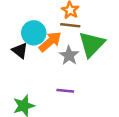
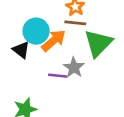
gray star: (69, 55) -> (74, 68), moved
purple line: (65, 91) -> (58, 76), moved

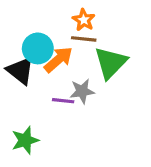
black triangle: (21, 50) -> (20, 71), size x1.4
gray star: (74, 68) -> (82, 91), turned 30

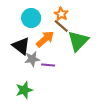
brown line: (84, 39) -> (61, 26), turned 35
cyan circle: (38, 48) -> (31, 18), moved
gray star: (82, 91) -> (32, 59), moved

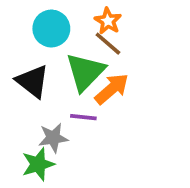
orange arrow: (45, 39) -> (112, 89), moved
green triangle: (78, 41) -> (85, 72), moved
gray star: (32, 59) -> (53, 138), moved

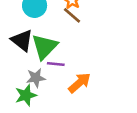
green triangle: (85, 72) -> (45, 47), moved
orange arrow: (112, 89) -> (79, 83), moved

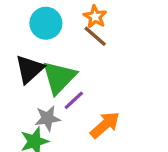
black triangle: (22, 40) -> (29, 69), turned 40
purple line: (56, 64) -> (74, 100), turned -49

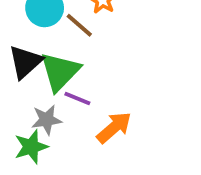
brown line: (95, 36) -> (79, 25), moved
purple line: (74, 100) -> (77, 99), turned 65

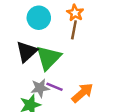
brown line: (79, 25) -> (74, 30), moved, turned 60
purple line: (77, 99) -> (55, 87), moved

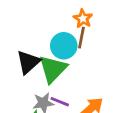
cyan circle: (39, 18) -> (64, 46), moved

